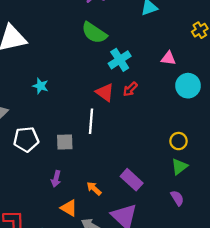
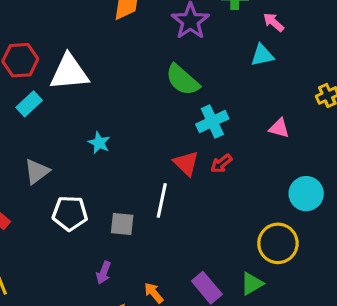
cyan circle: (188, 86) -> (306, 194), moved
yellow circle: (179, 141) -> (278, 243), size x1.6
green triangle: (179, 167) -> (252, 284), moved

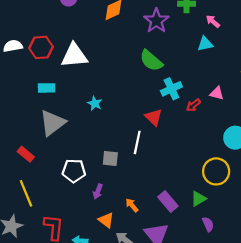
cyan rectangle: (29, 104) -> (47, 88), moved, turned 42
red arrow: (221, 164) -> (193, 105), moved
gray triangle: (37, 171) -> (52, 123), size x1.5
white pentagon: (70, 213) -> (74, 171), moved

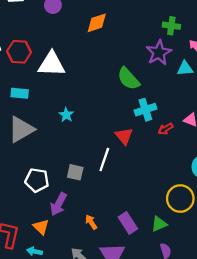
purple star: (156, 21) -> (159, 53), moved
purple arrow: (98, 191) -> (58, 204), size x1.5
orange triangle: (106, 220) -> (41, 227), moved

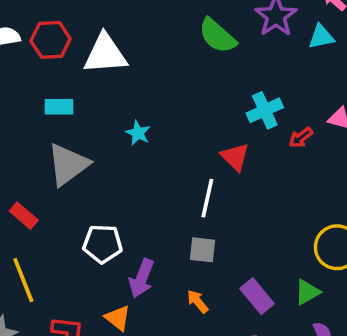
green semicircle: (128, 79) -> (217, 36), moved
gray square: (75, 172) -> (203, 250), moved

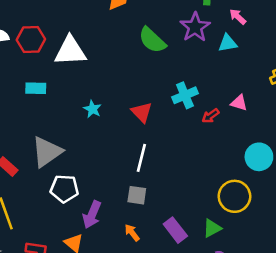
red triangle: (235, 157) -> (142, 112), moved
gray triangle: (68, 165) -> (47, 152), moved

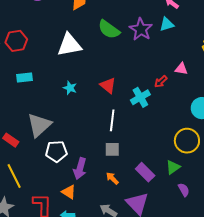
purple star: (195, 27) -> (141, 29), moved
white triangle: (70, 51) -> (69, 45), moved
cyan cross: (185, 95) -> (140, 97), moved

